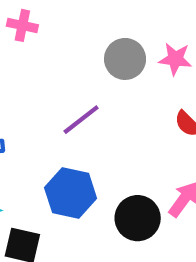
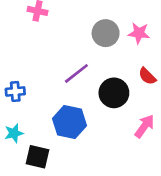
black circle: (138, 218) -> (114, 93), moved

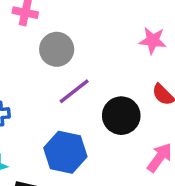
gray circle: (106, 33) -> (57, 49), moved

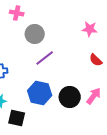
black circle: (121, 116) -> (70, 97), moved

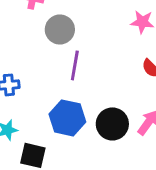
purple line: (45, 58) -> (75, 65), turned -42

